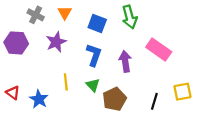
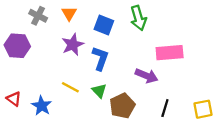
purple star: (56, 42) -> (73, 45), moved
pink rectangle: (159, 49) -> (170, 53), turned -40
purple arrow: (125, 61) -> (146, 76), moved, turned 120
yellow line: (66, 82) -> (70, 87), turned -56
yellow square: (182, 92) -> (203, 109), moved

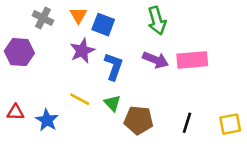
blue square: (104, 25) -> (103, 25), moved
purple arrow: (146, 76) -> (156, 60), moved
red triangle: (14, 99) -> (15, 112), turned -35
brown pentagon: (122, 106) -> (139, 120), turned 30

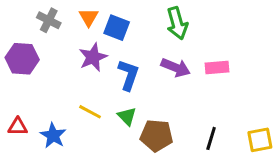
pink rectangle: (192, 60) -> (217, 68), size x0.7

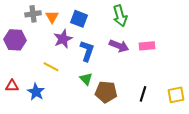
orange triangle: (89, 17) -> (52, 17), moved
gray cross: (49, 20) -> (33, 14), turned -35
yellow line: (90, 112) -> (51, 67), moved

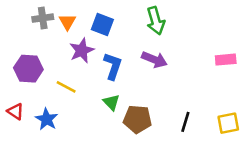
purple hexagon: (15, 40) -> (28, 69), moved
pink rectangle: (147, 46) -> (226, 60), moved
red triangle: (12, 86) -> (15, 111), turned 32

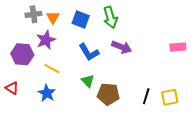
green arrow: (156, 21) -> (110, 17), moved
purple star: (82, 50) -> (46, 40), moved
blue L-shape: (113, 66) -> (89, 52), turned 130
blue star: (47, 119) -> (47, 93), moved
yellow square: (228, 123) -> (170, 97), moved

